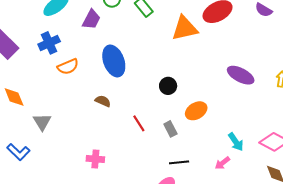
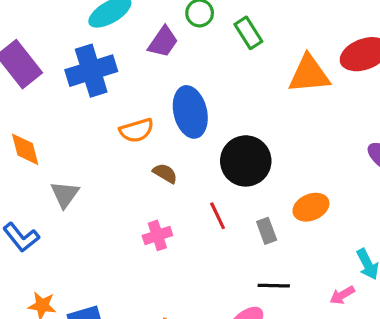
blue cross: (49, 43) -> (91, 71), size x1.4
orange semicircle: (68, 67) -> (137, 130), moved
black circle: (168, 86) -> (246, 161), moved, size x1.8
pink cross: (95, 159) -> (157, 235), moved, turned -30

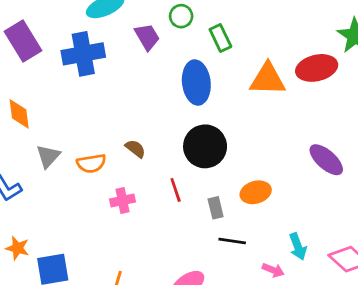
purple trapezoid: (163, 42) -> (147, 37), turned -72
blue ellipse: (190, 112) -> (196, 83), moved
orange semicircle: (137, 130) -> (91, 163), moved
black line: (274, 286) -> (232, 241), moved
pink arrow: (342, 295) -> (273, 270), turned -135

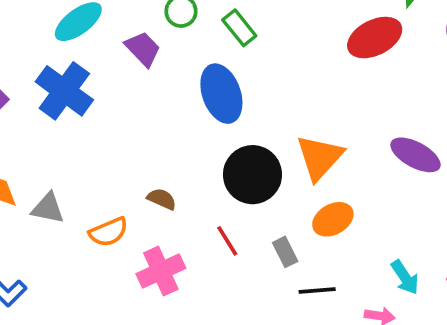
blue cross: (83, 54) -> (64, 91), turned -30
orange triangle: (268, 79) -> (320, 157), moved, turned -36
gray triangle: (48, 156) -> (48, 208), moved, turned -48
pink cross: (123, 201) -> (161, 271), size x1.4

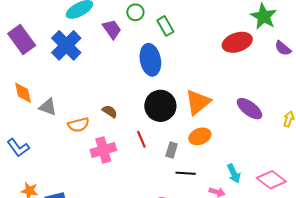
gray rectangle: (285, 252) -> (172, 150), turned 35

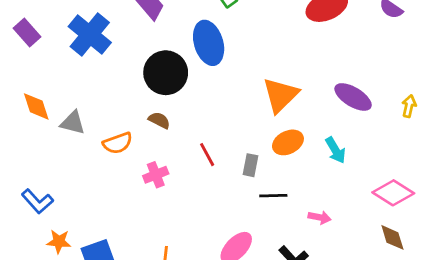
purple rectangle: (22, 39) -> (27, 33), size x0.7
black circle: (160, 106) -> (166, 73), moved
blue L-shape: (18, 148) -> (37, 201), moved
pink cross: (103, 150) -> (156, 175), size x0.7
cyan arrow: (234, 173) -> (336, 150), moved

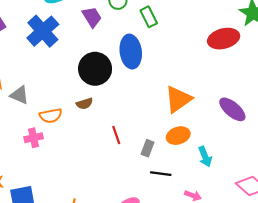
brown semicircle: (159, 120) -> (85, 104), turned 126
cyan arrow: (336, 150) -> (205, 157), moved
pink cross: (156, 175) -> (34, 138), moved

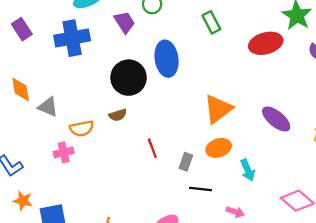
green rectangle: (149, 17) -> (211, 22), moved
blue cross: (43, 31) -> (72, 38), turned 32

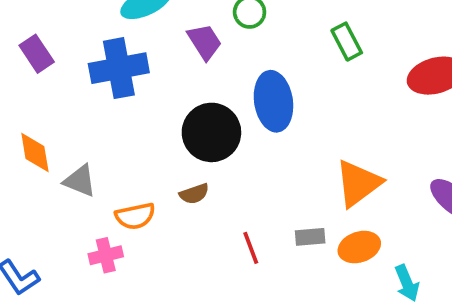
gray rectangle: (186, 162) -> (310, 237), moved, turned 66

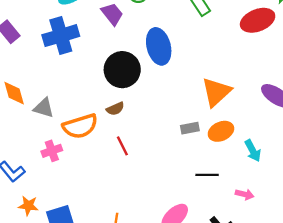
orange semicircle: (135, 216) -> (80, 126), size x1.4
red line: (251, 248) -> (122, 146), moved
pink cross: (106, 255) -> (52, 151), moved

